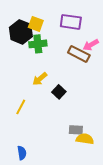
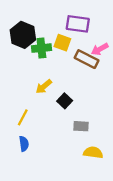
yellow square: (36, 24) -> (62, 43), moved
gray rectangle: (76, 130) -> (81, 126), moved
blue semicircle: (22, 153) -> (24, 144), moved

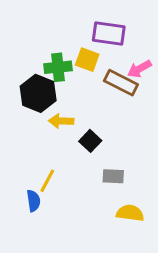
black hexagon: (23, 35) -> (38, 93), moved
yellow arrow: (44, 87) -> (61, 121), turned 42
yellow line: (23, 117) -> (47, 181), moved

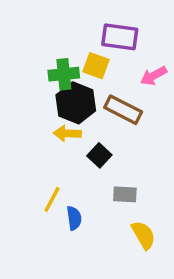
brown rectangle: (121, 83) -> (123, 110), moved
black hexagon: (38, 93) -> (76, 103), moved
blue semicircle: (33, 201) -> (74, 218), moved
yellow semicircle: (130, 213) -> (143, 235), turned 52

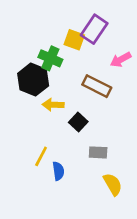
purple rectangle: (120, 37) -> (94, 29), turned -64
yellow square: (96, 66) -> (74, 40), moved
green cross: (64, 74) -> (50, 58), turned 30
black hexagon: (76, 103) -> (33, 80), moved

